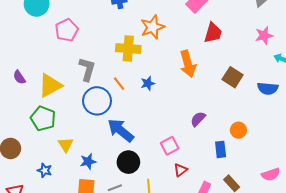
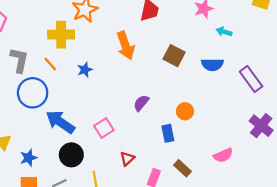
orange line: (119, 84) -> (50, 64), moved
pink square: (170, 146) -> (104, 128), moved

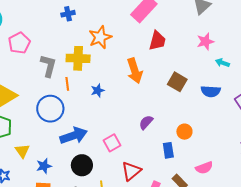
gray L-shape: (19, 60) -> (48, 66), moved
orange line: (50, 64) -> (67, 84), turned 32
blue arrow: (60, 122) -> (74, 136), turned 124
pink semicircle: (223, 155) -> (204, 168), moved
red triangle: (127, 159) -> (131, 171), size x1.5

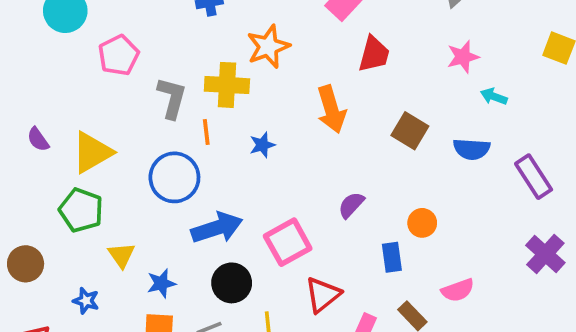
pink square: (112, 143) -> (288, 242), size x1.4

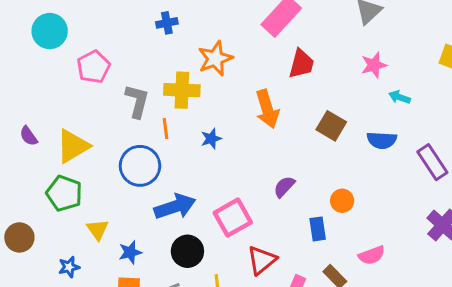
blue star: (86, 301) -> (69, 267), turned -30

